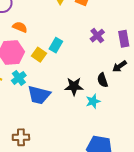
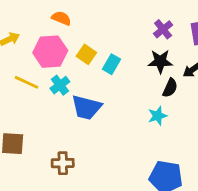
cyan rectangle: (56, 45) -> (112, 64), moved
black semicircle: (103, 80) -> (170, 88), turned -136
black star: (74, 86) -> (160, 61), moved

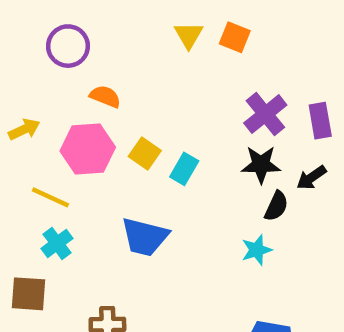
purple cross: (163, 29) -> (265, 114), size x1.4
cyan cross: (60, 85) -> (57, 243), moved

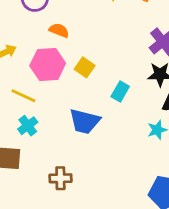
cyan rectangle: (184, 169) -> (120, 92), moved

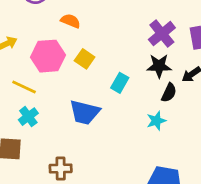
orange semicircle: (59, 30) -> (71, 21), moved

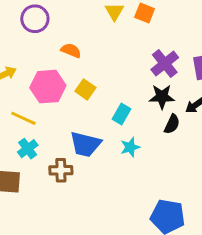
cyan star: (156, 121) -> (130, 147), moved
brown cross: (61, 169) -> (61, 170), moved

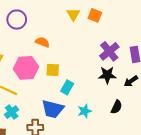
yellow square: (85, 89) -> (53, 70), turned -32
cyan rectangle: (121, 114) -> (67, 87), moved
black semicircle: (172, 124) -> (116, 107), moved

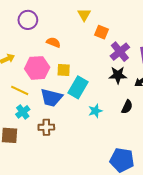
orange square: (95, 15) -> (101, 32), moved
cyan rectangle: (67, 87) -> (78, 87), size x1.5
blue trapezoid: (53, 109) -> (51, 98), moved

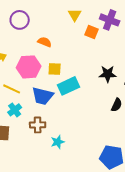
purple cross: (120, 52) -> (110, 20), moved, turned -30
cyan rectangle: (78, 87) -> (69, 86), turned 35
cyan star: (95, 111) -> (58, 142), moved

